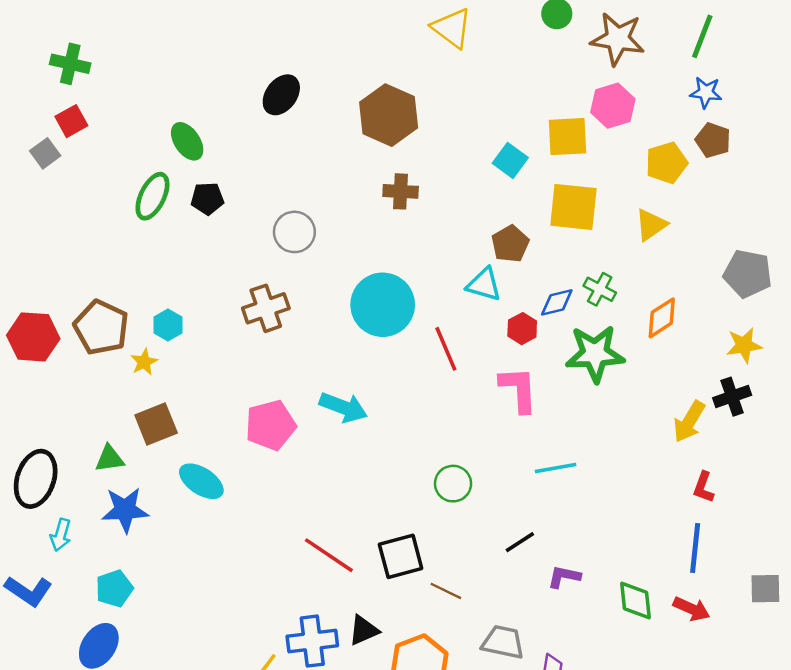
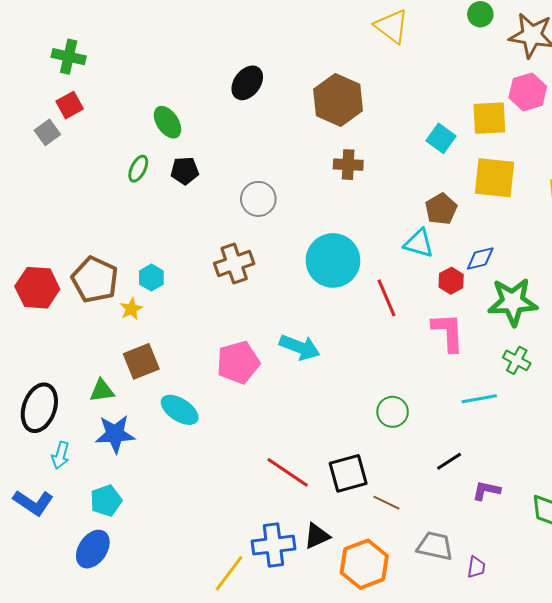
green ellipse: (152, 196) -> (138, 169), size x0.7
green cross: (600, 289) -> (517, 360), moved

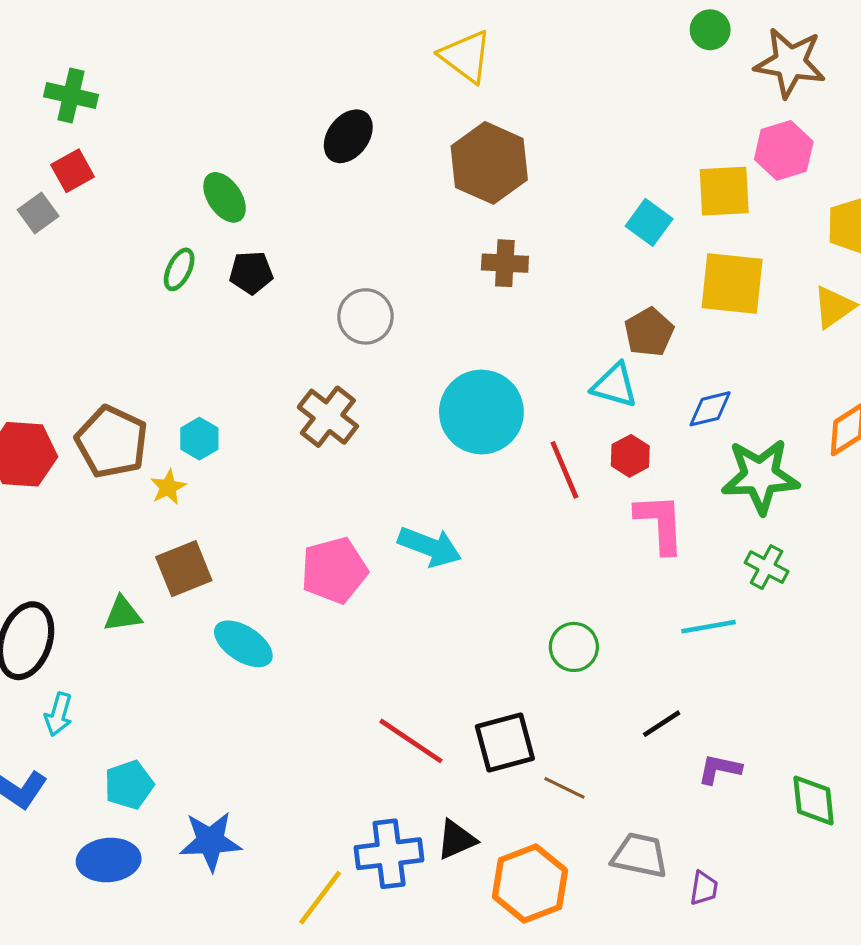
yellow triangle: (392, 26) -> (466, 56), moved
brown cross: (234, 263) -> (328, 417), turned -33
red hexagon: (451, 281) -> (630, 456), moved
blue star: (115, 434) -> (210, 841), moved
blue ellipse: (93, 549) -> (109, 860), turned 51

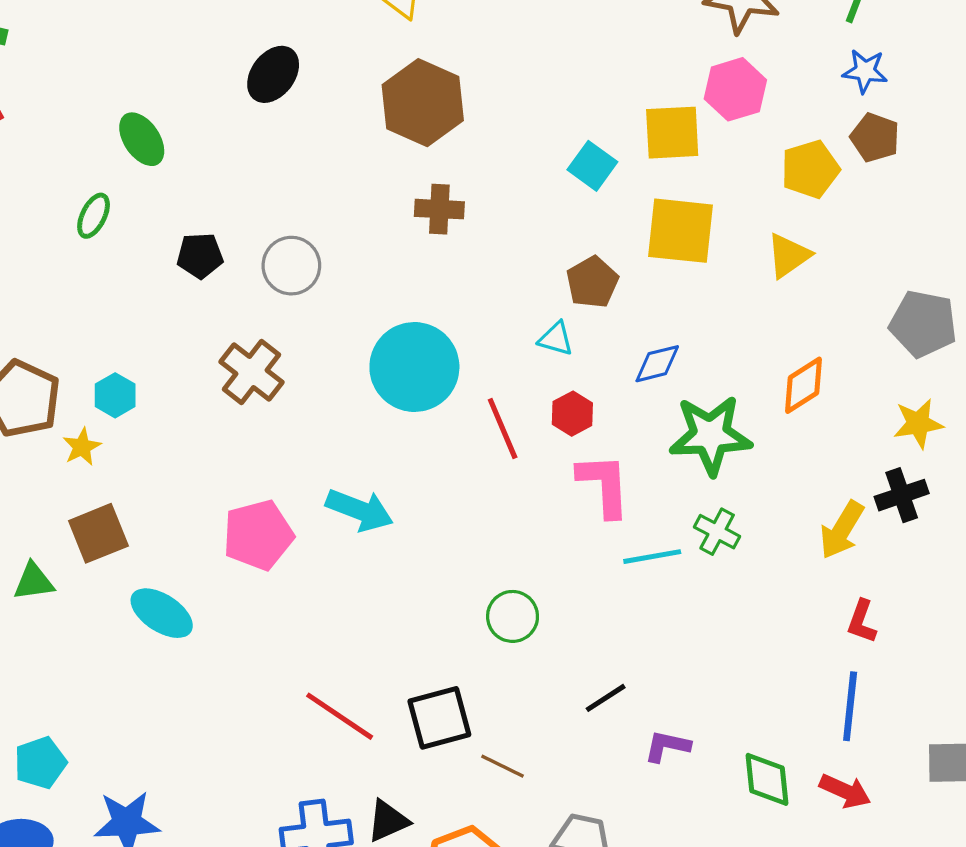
black pentagon: (251, 273) -> (200, 256), moved
cyan triangle: (615, 385) -> (556, 339), size x0.7
cyan line: (709, 627) -> (652, 557), moved

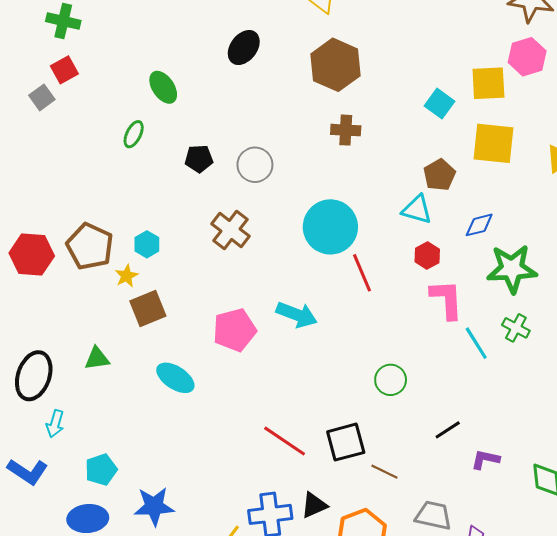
cyan triangle: (556, 339) -> (417, 210), size x1.4
red line: (503, 429) -> (362, 273), moved
brown square: (98, 533) -> (148, 309), moved
cyan line: (652, 557) -> (476, 343), turned 68

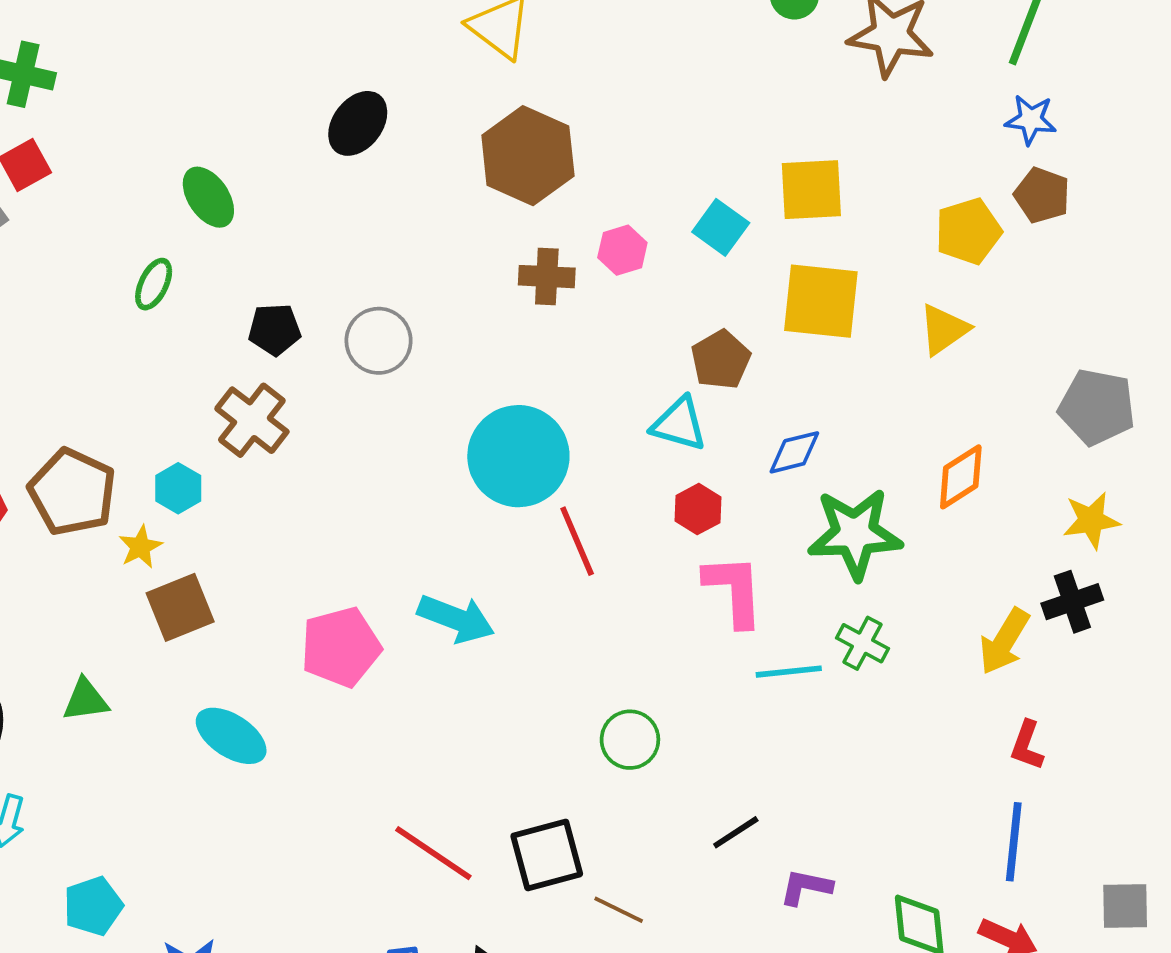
pink hexagon: (527, 57) -> (622, 250), moved, size x0.7
brown cross: (230, 230) -> (252, 420), moved
cyan line: (476, 343) -> (789, 672), turned -64

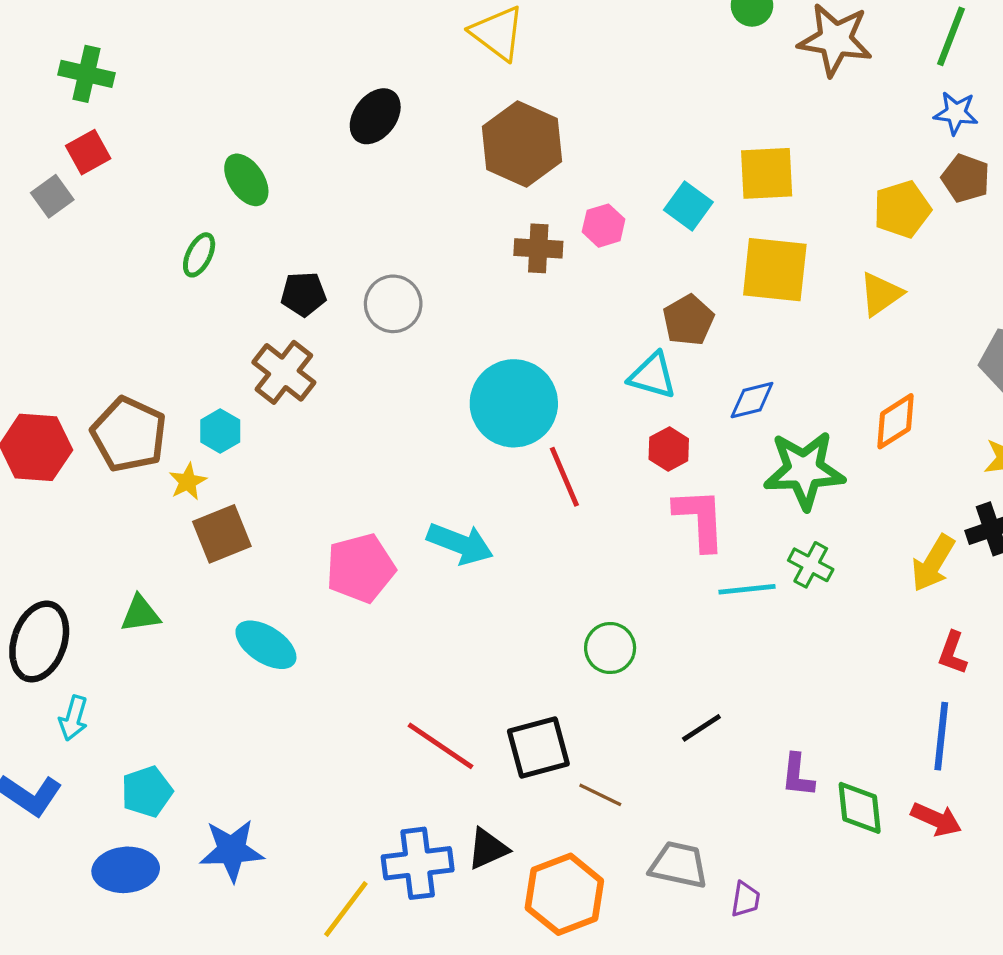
purple L-shape: (806, 887) -> (798, 775), moved, turned -96

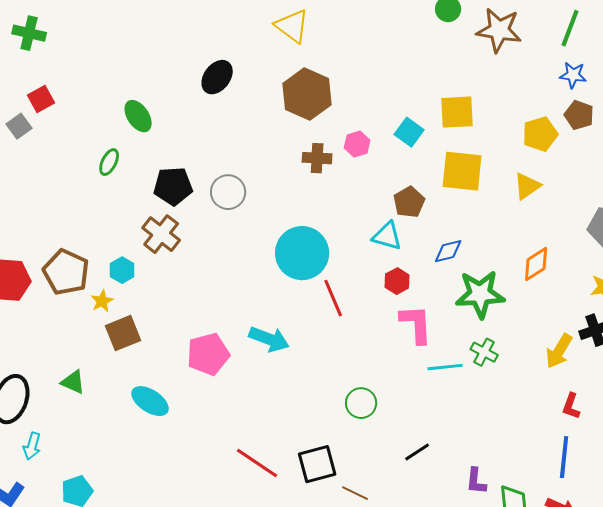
green cross: (86, 74) -> (29, 33), moved
black pentagon: (303, 294) -> (173, 186), size x1.4
green triangle: (140, 614) -> (73, 382), turned 32

